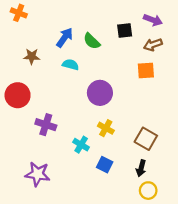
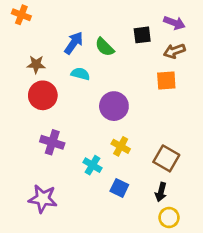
red circle: (18, 95) -> (43, 95), moved

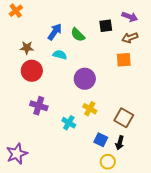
orange cross: (21, 15) -> (16, 11), turned 32
blue square: (119, 188) -> (101, 140), moved
purple star: (43, 199) -> (17, 154), moved, turned -30
yellow circle: (169, 218) -> (108, 162), moved

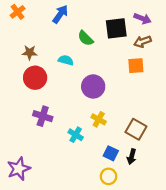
black square: (106, 26) -> (116, 28), size x1.5
blue arrow: (55, 32) -> (60, 14), moved
yellow circle: (108, 162) -> (109, 176), moved

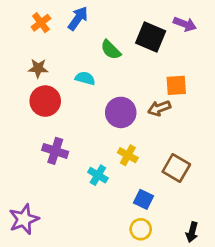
orange cross: (18, 12) -> (41, 23), moved
black square: (116, 28) -> (151, 37), turned 30
brown arrow: (143, 42) -> (159, 108), moved
black arrow: (132, 157) -> (192, 232), moved

